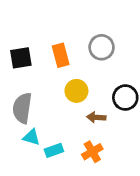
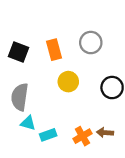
black square: (21, 58) -> (19, 52), turned 30
brown arrow: (96, 117) -> (105, 133), moved

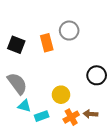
gray circle: (91, 43) -> (69, 31), moved
yellow circle: (68, 82) -> (61, 95), moved
gray semicircle: (20, 97) -> (17, 83), turned 135

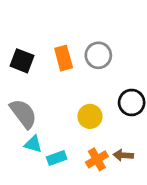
gray circle: (69, 31) -> (98, 55), moved
yellow circle: (61, 95) -> (90, 116), moved

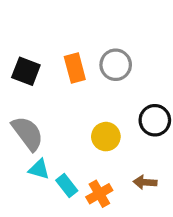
cyan rectangle: (57, 158) -> (67, 186), turned 72
orange cross: (97, 159) -> (99, 194), moved

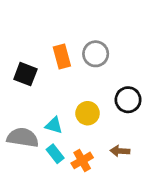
black square: (26, 71) -> (25, 74), moved
gray semicircle: (28, 133) -> (23, 138), moved, turned -44
cyan triangle: (39, 169) -> (54, 125), moved

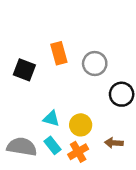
gray circle: (96, 54) -> (95, 63), moved
yellow circle: (88, 113) -> (81, 125), moved
gray semicircle: (23, 138) -> (22, 147), moved

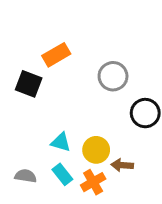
orange rectangle: (59, 53) -> (56, 55), moved, turned 75
brown arrow: (114, 143) -> (122, 165), moved
gray semicircle: (22, 147) -> (26, 176), size x0.6

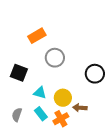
gray circle: (113, 76) -> (55, 58), moved
black square: (29, 84) -> (19, 73), moved
gray semicircle: (26, 176) -> (17, 115), turned -80

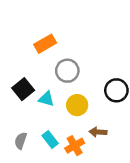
black square: (19, 73) -> (23, 89), turned 30
cyan triangle: (40, 93) -> (46, 99), moved
yellow circle: (63, 98) -> (77, 105), moved

